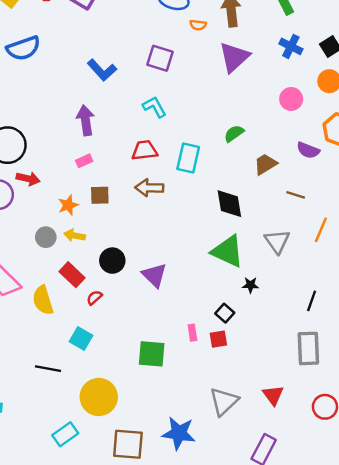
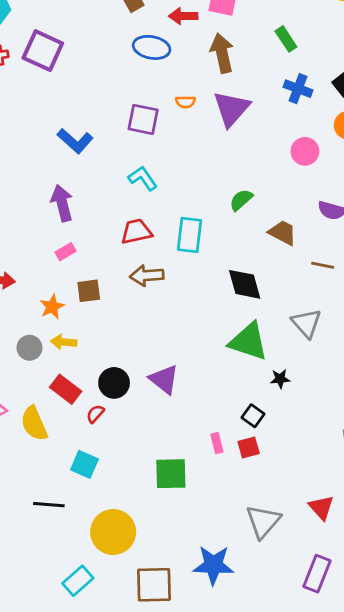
orange semicircle: (198, 25) -> (185, 102), moved
brown trapezoid: (265, 164) -> (283, 233), turned 65
black circle: (112, 261) -> (114, 383), moved

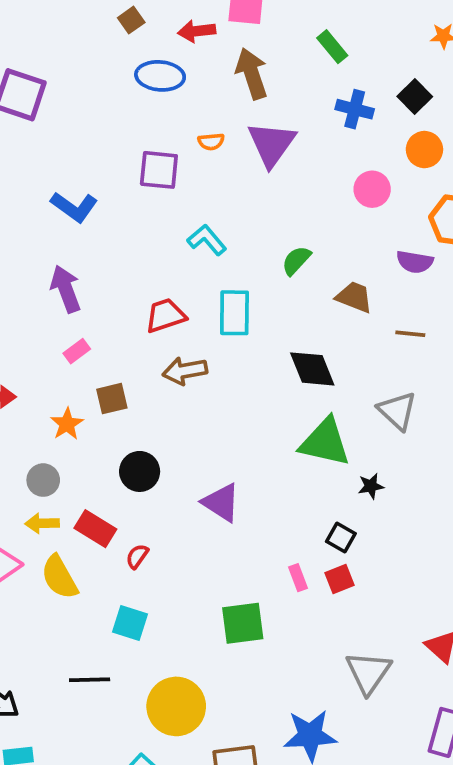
cyan L-shape: (143, 178) -> (207, 240), moved
yellow arrow: (64, 342) -> (42, 523), moved
black circle: (114, 383) -> (140, 471), moved

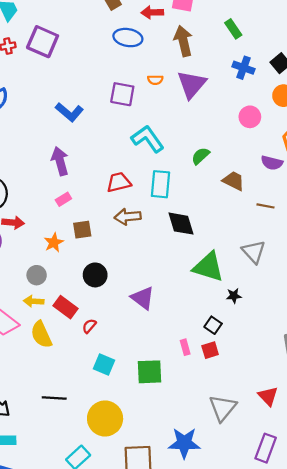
cyan L-shape: (207, 240) -> (148, 139), size x1.4
black diamond: (312, 369) -> (181, 224), moved
cyan square: (130, 623) -> (104, 365), moved

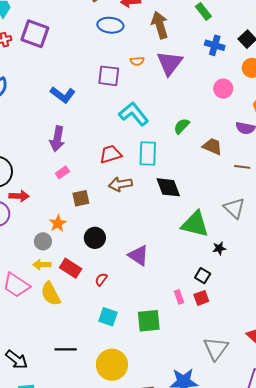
purple arrow: (60, 161) -> (57, 139), turned -150
orange star: (54, 243) -> (58, 223), moved
red semicircle: (89, 326) -> (101, 279), moved

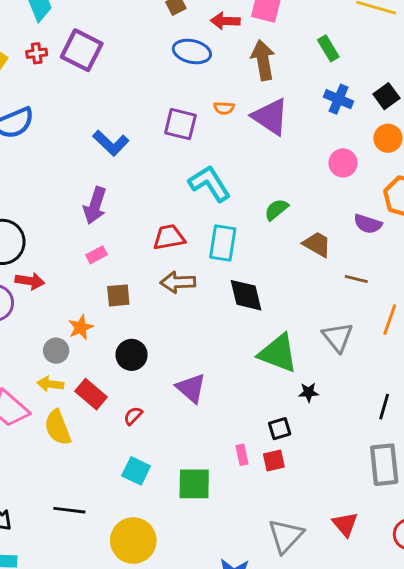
purple triangle: (170, 63) -> (270, 117), turned -40
black square: (203, 276) -> (280, 429), turned 35

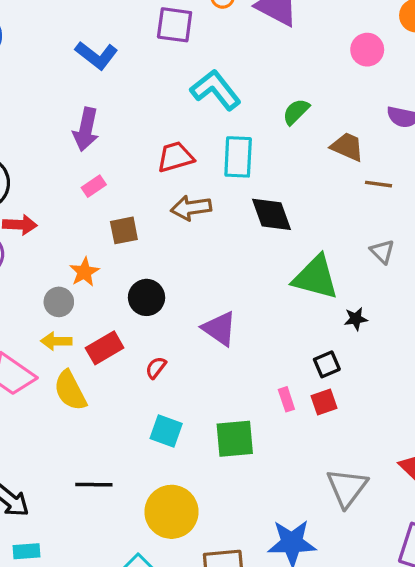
brown line: (356, 279) -> (378, 184), moved
gray triangle: (338, 337) -> (382, 251), size x0.7
red rectangle: (91, 394) -> (105, 348), turned -64

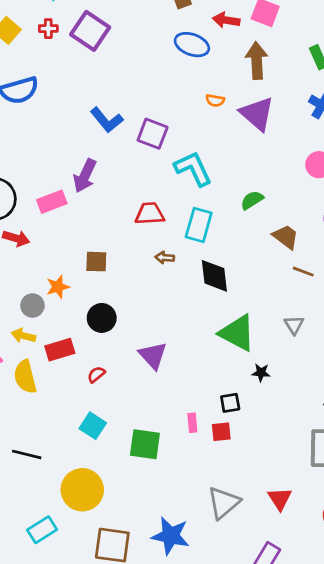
purple square: (175, 25) -> (153, 134), moved
pink rectangle: (94, 186) -> (52, 202), moved, size x1.5
brown arrow: (191, 208) -> (165, 258), moved, size x0.6

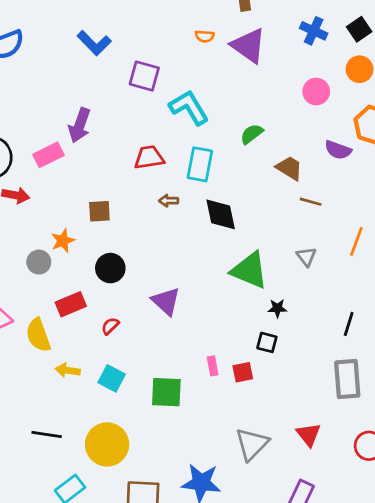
blue L-shape: (107, 120) -> (94, 43), moved
yellow arrow: (23, 336) -> (68, 370), moved
black square: (230, 403) -> (267, 342), moved, turned 30
black line: (27, 454) -> (47, 435), moved

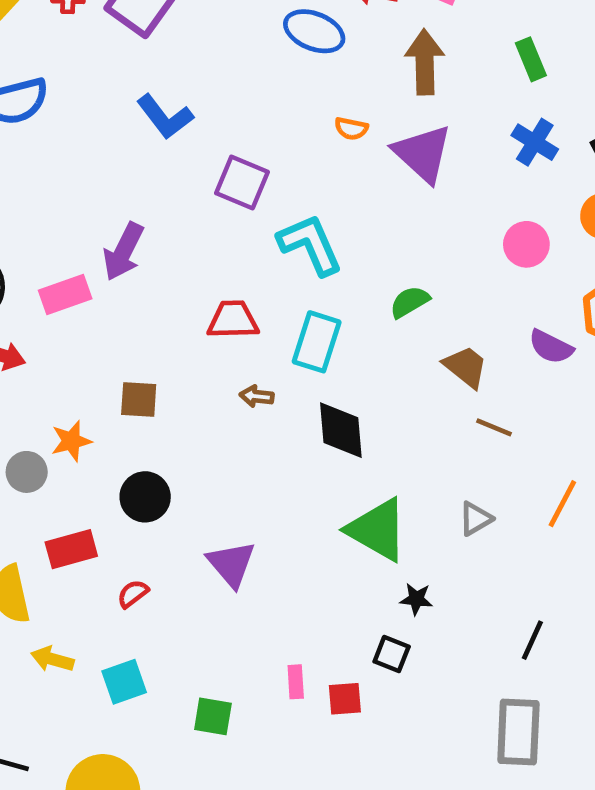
gray triangle: (306, 257) -> (476, 519), turned 30
cyan square: (112, 378) -> (124, 682), turned 36
green square: (166, 392) -> (213, 716), size x0.7

